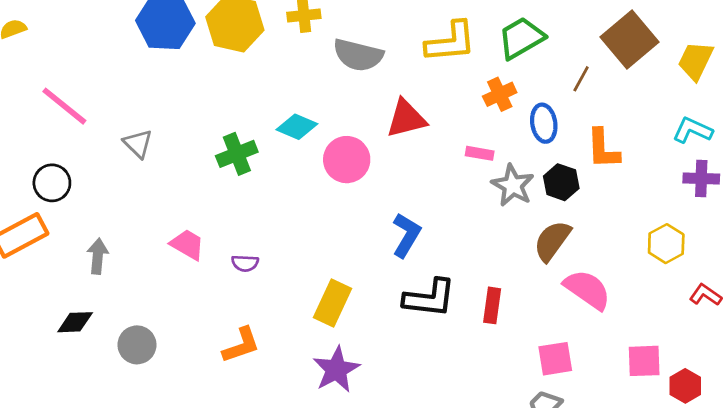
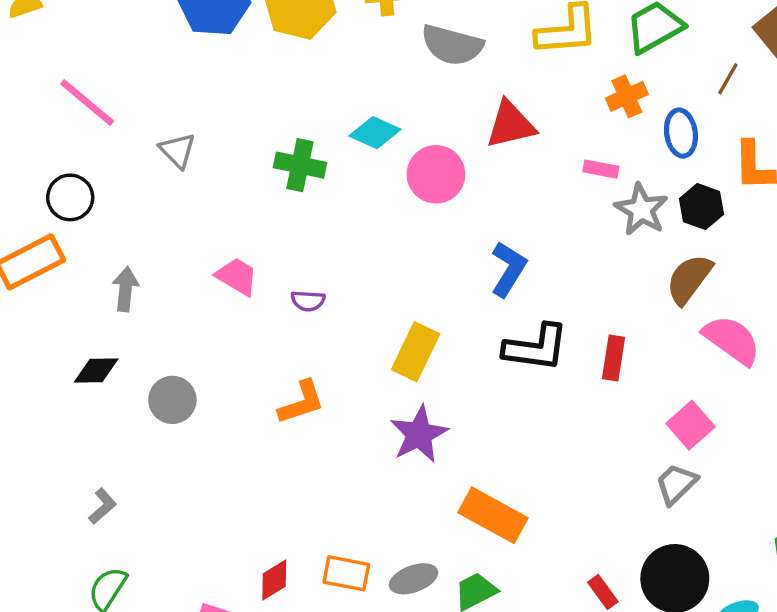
green cross: (237, 154) -> (300, 165), turned 33
pink square: (555, 359) -> (691, 425), turned -33

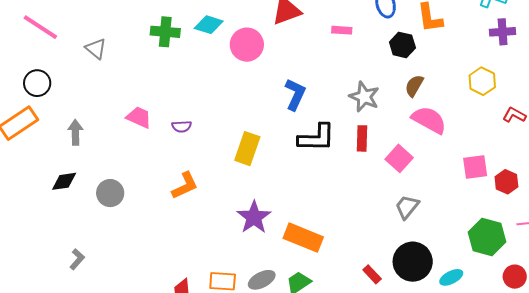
green cross: (300, 165) -> (165, 32), moved
gray star: (641, 210) -> (364, 97), moved
brown semicircle: (689, 279) -> (414, 86), moved, size x0.7
pink square: (691, 425) -> (399, 158), moved
purple star: (419, 434) -> (254, 217), moved

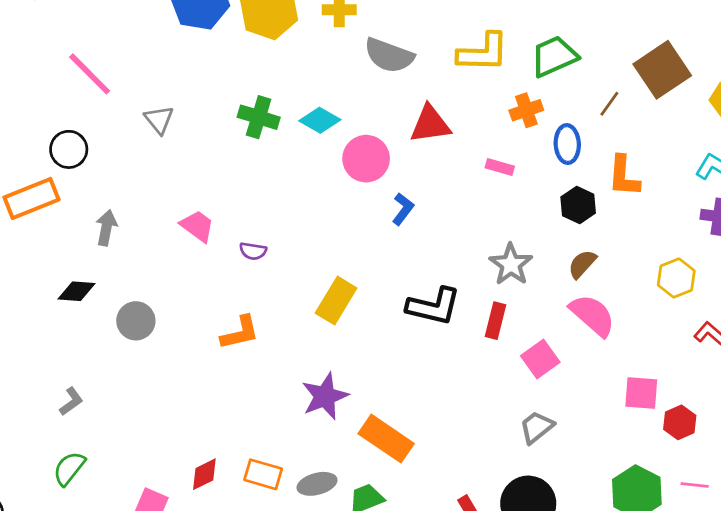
blue L-shape: (295, 94) -> (403, 209), moved, size x0.7

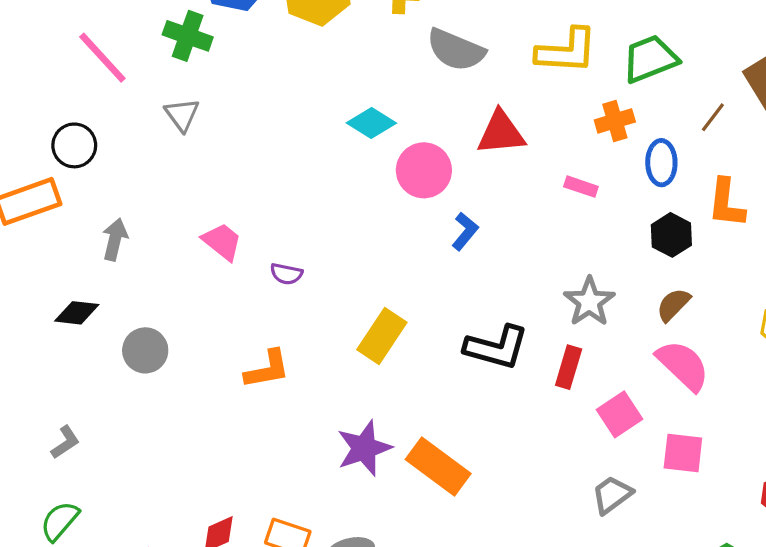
green cross: (259, 117) -> (188, 36), moved
pink square: (641, 393) -> (683, 453), moved
orange rectangle: (386, 439) -> (438, 467), moved

